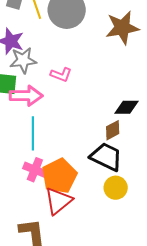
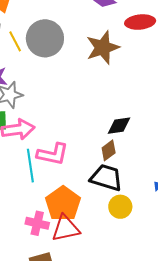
pink L-shape: (61, 75) -> (53, 154), moved, size x1.5
pink cross: (35, 170) -> (37, 223), moved
red triangle: (58, 201) -> (66, 228), turned 36

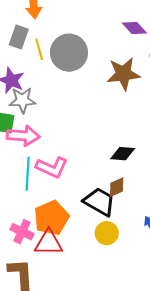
brown diamond: (109, 150) -> (117, 187), moved

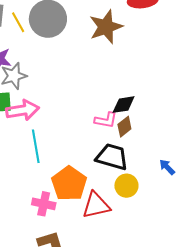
pink L-shape: (52, 167) -> (106, 120), moved, size x0.7
brown diamond: (117, 187) -> (124, 127), moved
red triangle: (49, 243) -> (96, 205), moved

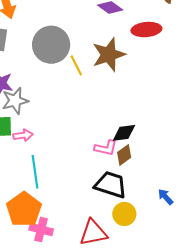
yellow line: (18, 22) -> (76, 65), moved
pink arrow: (23, 110) -> (23, 135), size x0.6
orange pentagon: (69, 184) -> (24, 209), moved

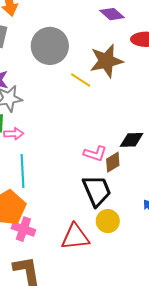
yellow line: (76, 65) -> (81, 80), moved, turned -35
black diamond: (124, 133) -> (132, 140), moved
black trapezoid: (111, 185) -> (97, 191), turned 44

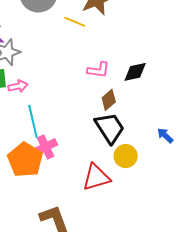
pink L-shape: (95, 154) -> (98, 70), moved
brown diamond: (113, 162) -> (109, 100), moved
pink cross: (23, 229) -> (46, 147), moved, turned -35

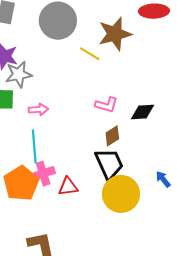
pink arrow: (18, 86) -> (38, 109), moved
yellow circle: (126, 156) -> (121, 194), size x1.6
red triangle: (96, 177) -> (68, 187), moved, size x0.7

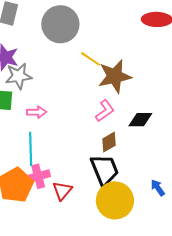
brown star: (115, 34) -> (115, 76), moved
pink L-shape: (106, 105) -> (105, 111), turned -55
red triangle: (68, 187) -> (62, 191), turned -45

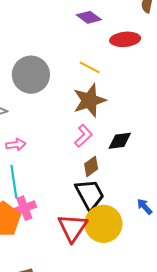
gray circle: (60, 24) -> (31, 75), moved
yellow line: (91, 59) -> (90, 67), moved
red triangle: (62, 191) -> (73, 228), moved, size x1.5

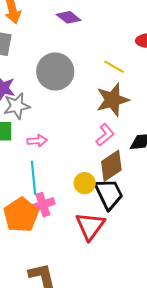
purple diamond: (89, 17) -> (69, 17), moved
brown diamond: (91, 166) -> (111, 166), size x1.5
yellow circle: (103, 224) -> (85, 183), moved, size x0.6

